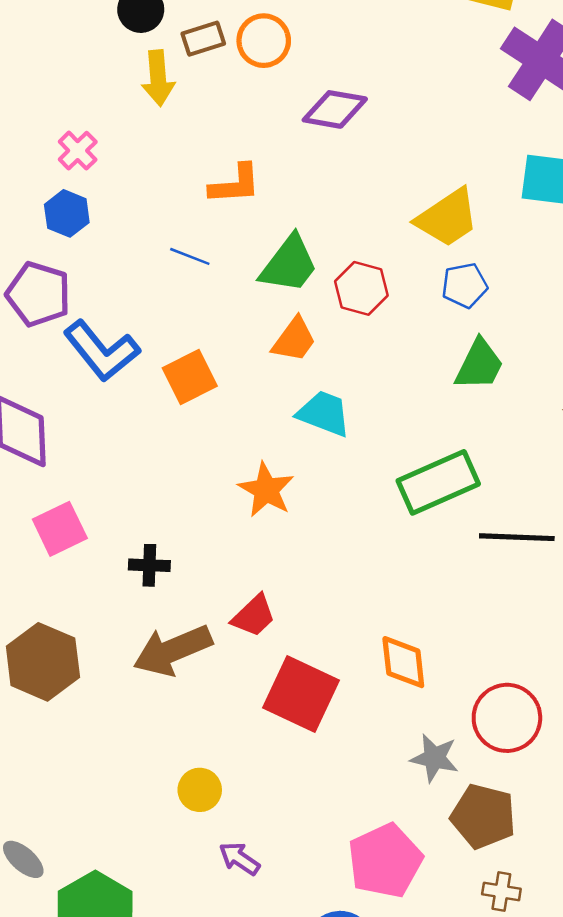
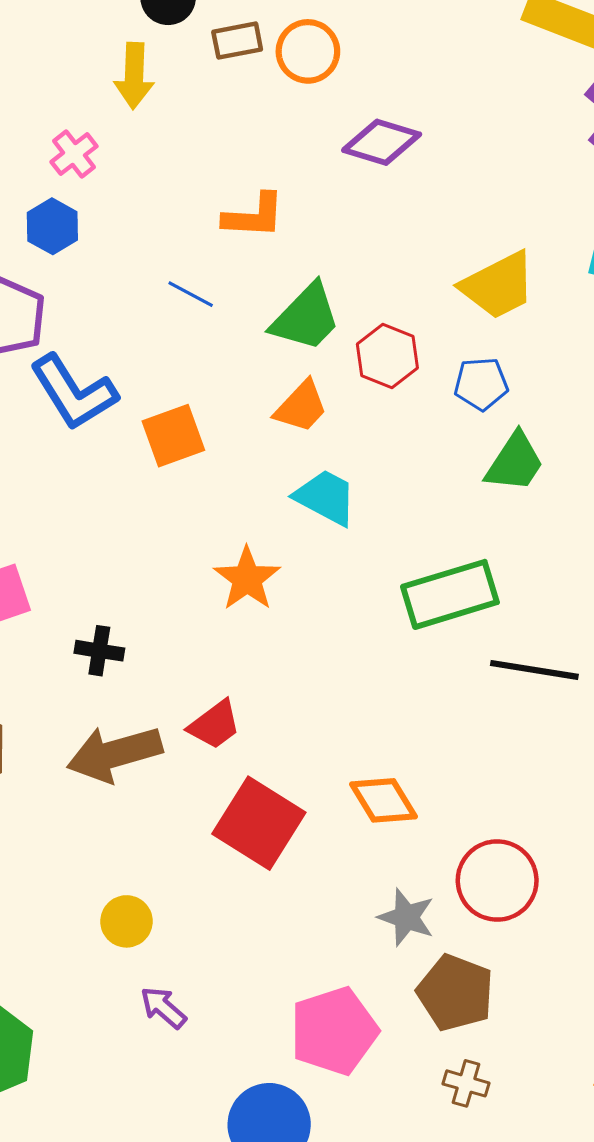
yellow arrow: (158, 78) -> (134, 76), moved
blue pentagon: (465, 285) -> (481, 384), moved
orange diamond: (403, 662) -> (383, 800), turned -32

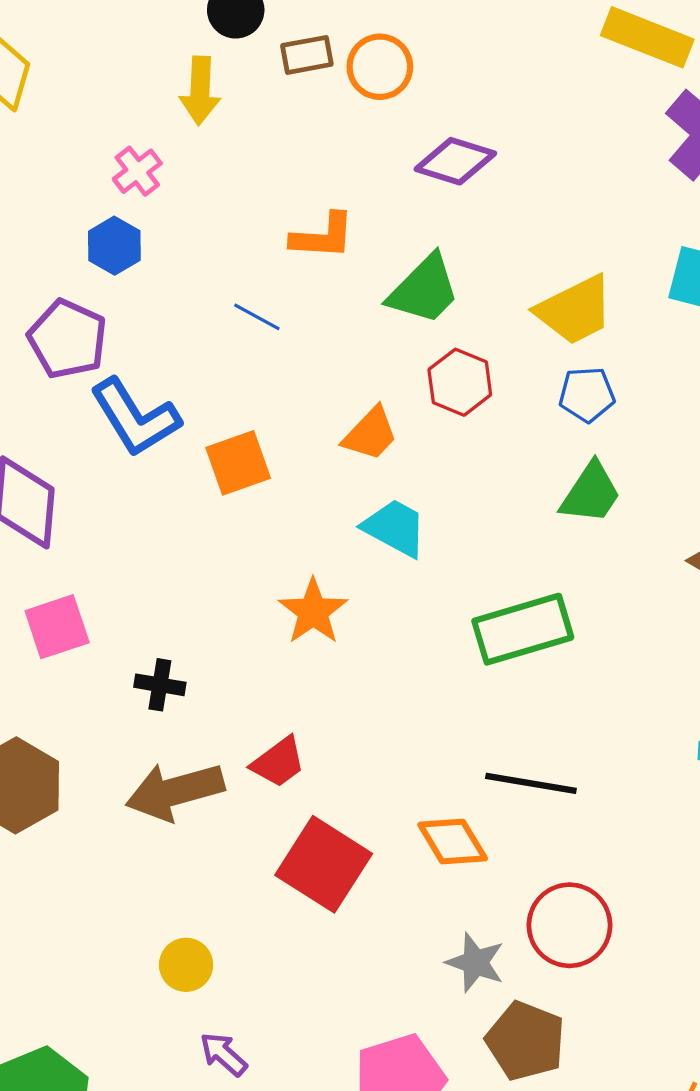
green trapezoid: (306, 317) -> (424, 290), moved
blue pentagon: (481, 384) -> (587, 394), moved
black line: (534, 670) -> (531, 783), moved

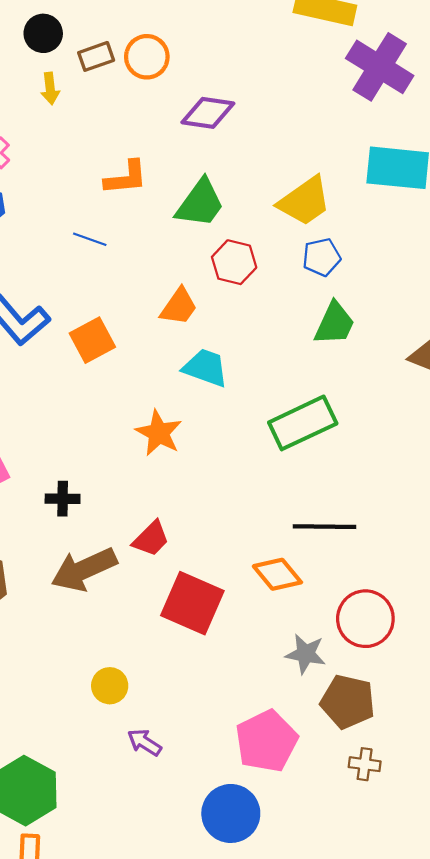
yellow arrow: (200, 91) -> (50, 89), moved, size x0.7

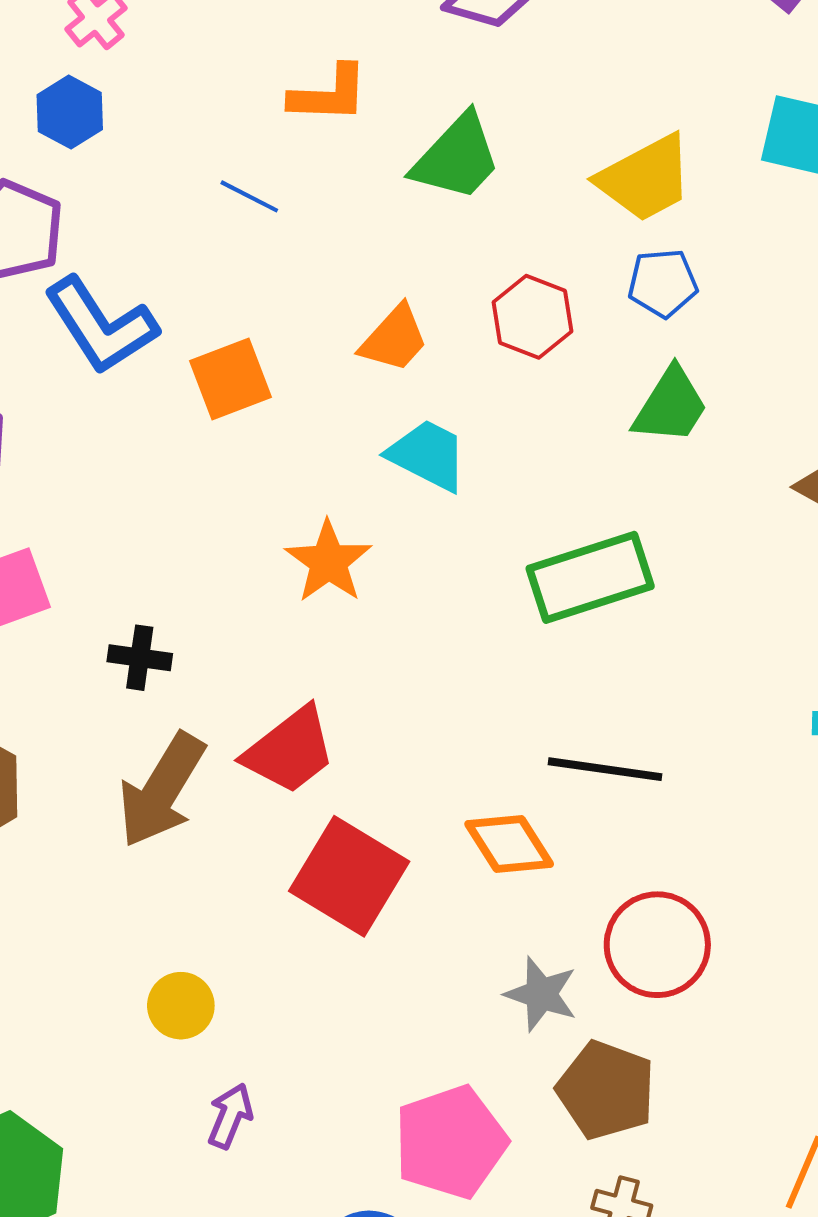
red hexagon: (234, 262) -> (533, 317), moved
red trapezoid: (151, 539) -> (290, 750), size x1.4
brown arrow: (84, 569) -> (162, 790), turned -42
purple arrow: (144, 742) -> (230, 1116), turned 72

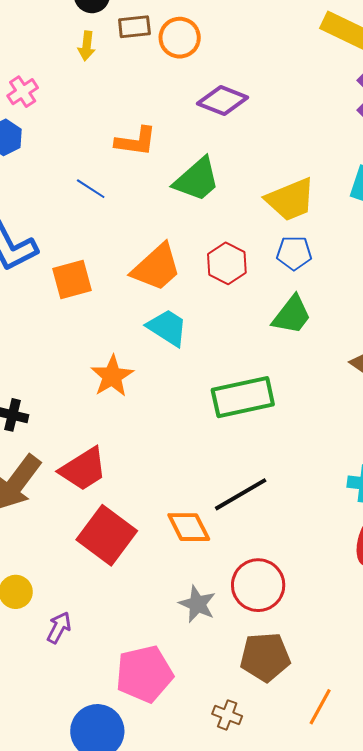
orange trapezoid: (394, 339) -> (156, 267), size x1.4
black line: (605, 769) -> (241, 494), turned -44
brown pentagon: (606, 1090) -> (265, 657), moved, turned -30
purple arrow: (230, 1116) -> (59, 628), moved

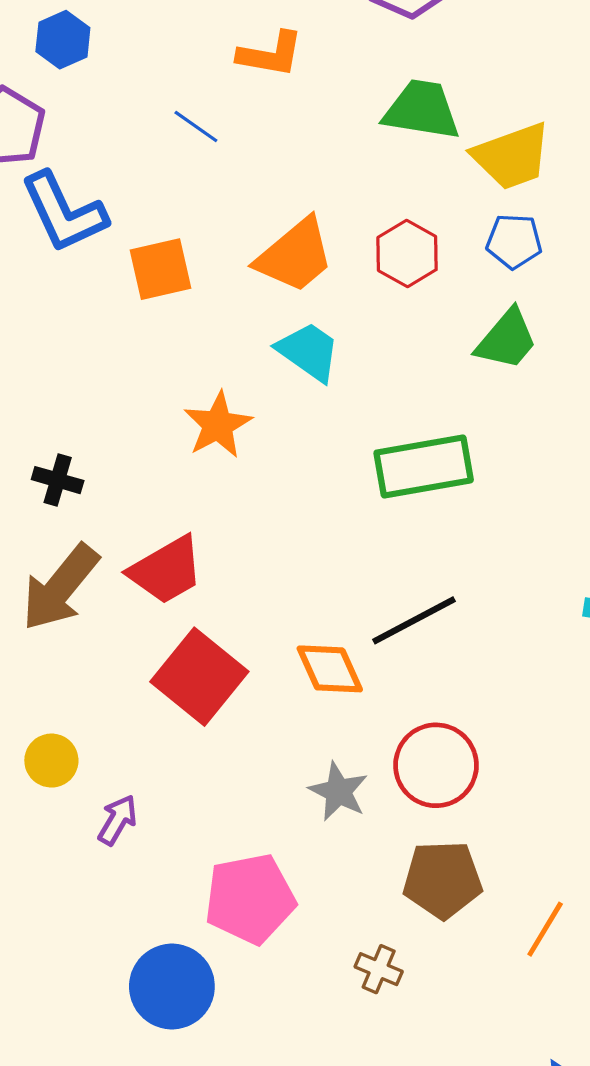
green trapezoid: (197, 180) -> (422, 110), moved, turned -132
orange line: (320, 707) -> (545, 929), moved

